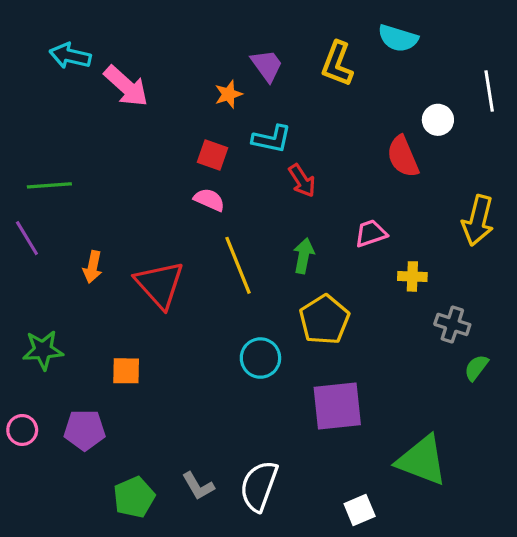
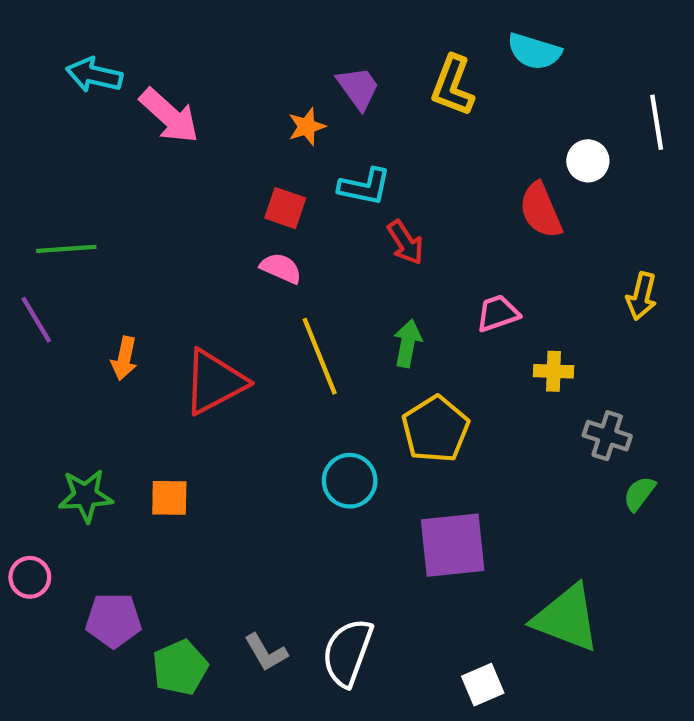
yellow arrow: (478, 221) -> (642, 296), size x0.7
red triangle: (160, 284) -> (214, 382), turned 44
green star: (43, 350) -> (86, 496), moved
purple pentagon: (85, 430) -> (114, 620), moved

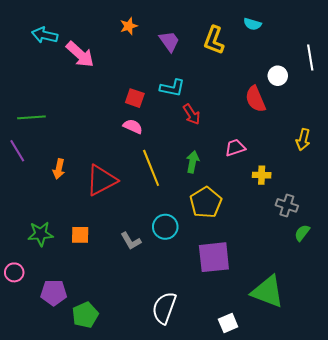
cyan semicircle: (534, 51) -> (252, 24), size x0.7
orange star: (307, 127) -> (129, 26), moved
gray L-shape: (266, 652) -> (131, 241), moved

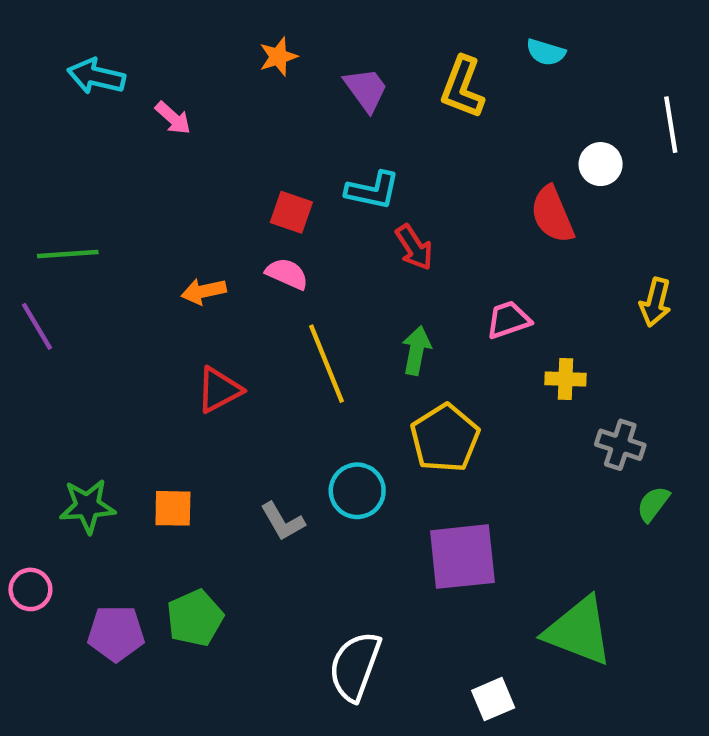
pink arrow: (80, 54) -> (173, 118), size x0.6
orange arrow: (59, 169) -> (204, 291), moved, turned 66
red triangle: (101, 180) -> (219, 390), size x0.7
green pentagon: (85, 315) -> (195, 618), moved

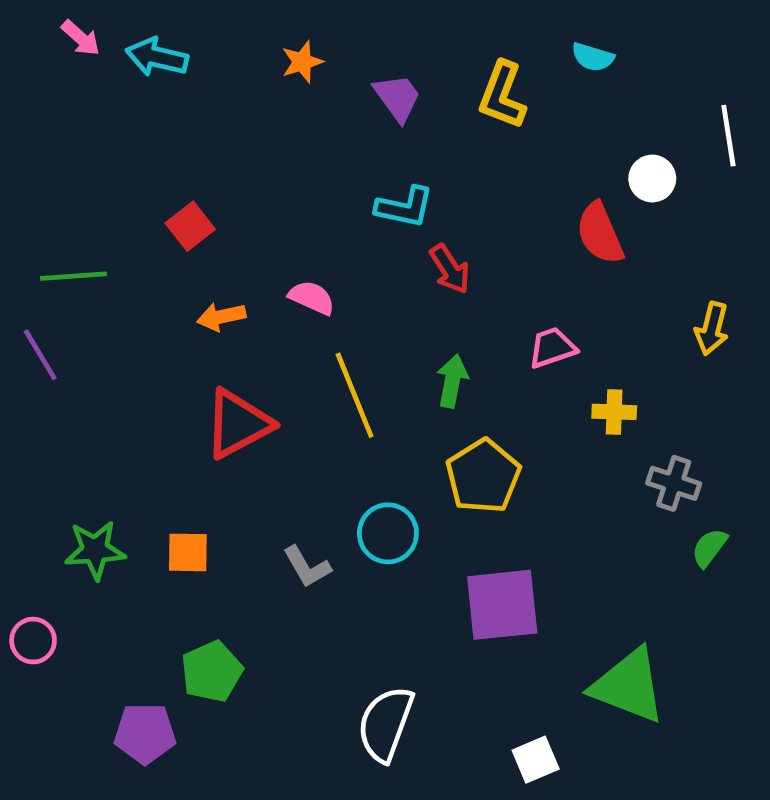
cyan arrow: (96, 76) -> (157, 57), moved
pink arrow: (173, 118) -> (81, 38), moved
red square: (291, 212) -> (190, 226), moved, turned 33
red triangle: (219, 390) -> (238, 424), size x1.4
purple pentagon: (116, 633) -> (145, 733), moved

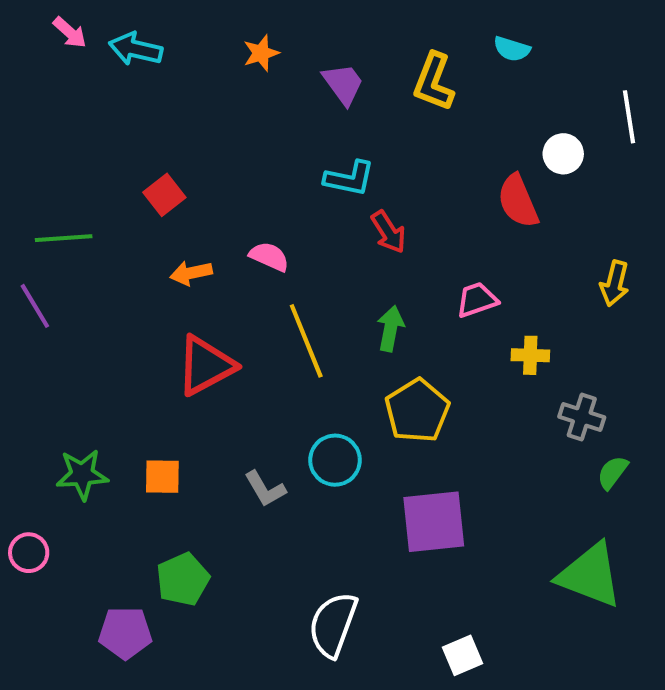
green triangle: (628, 686) -> (590, 575), moved

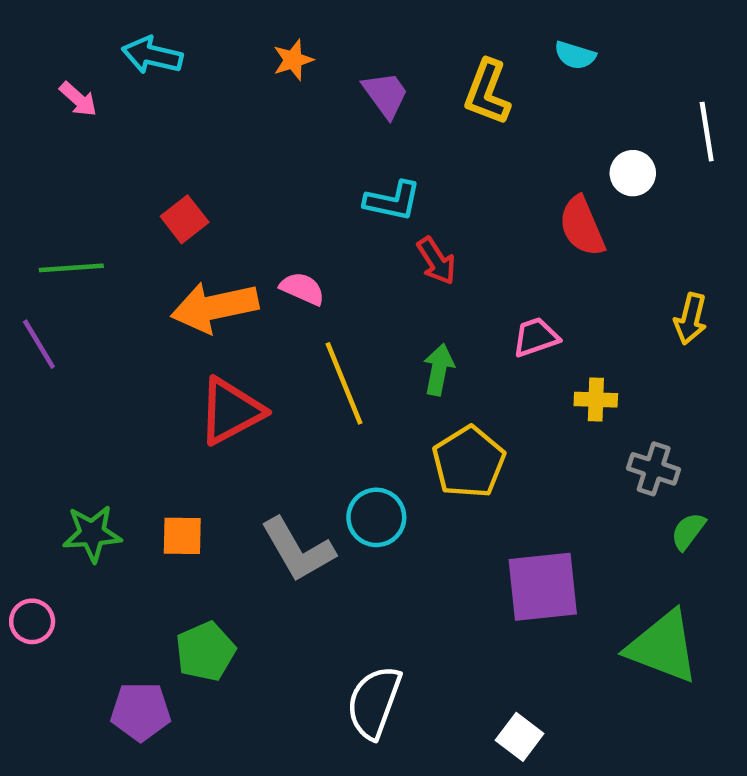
pink arrow: (70, 33) -> (78, 99), moved
orange arrow: (191, 273) -> (215, 307), size x1.8
gray L-shape: (265, 489) -> (298, 550), size x1.6
purple square: (434, 522) -> (543, 587), moved
white square: (462, 655) -> (520, 737), turned -30

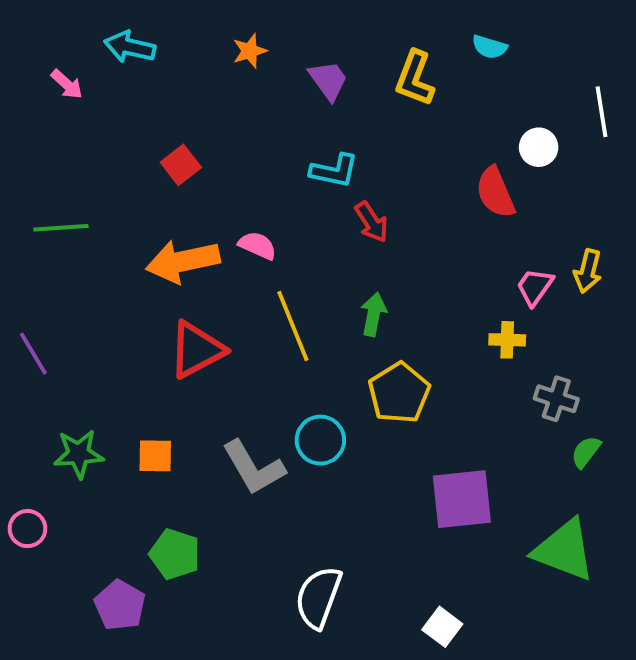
red square: (185, 219) -> (181, 165), moved
pink trapezoid: (536, 337) -> (535, 287), moved, turned -36
purple line: (39, 344) -> (33, 354), moved
green pentagon: (205, 651) -> (175, 554), turned -30
purple pentagon: (141, 711) -> (120, 605), turned 30

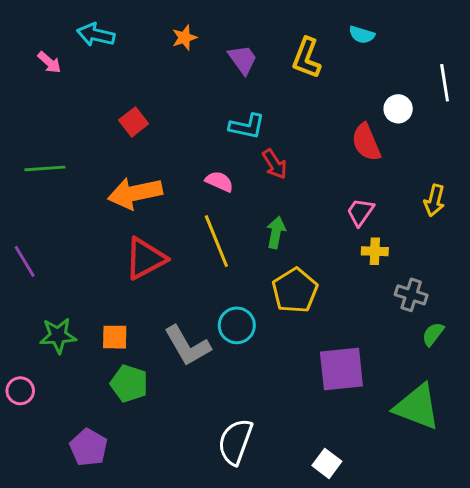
pink semicircle: (257, 245) -> (219, 182), moved
pink trapezoid: (535, 287) -> (360, 212), moved
green pentagon: (175, 554) -> (129, 384), moved

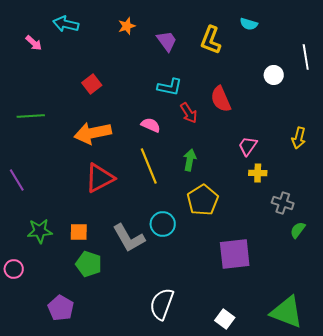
red semicircle: (366, 142) -> (221, 99), moved
green triangle: (417, 407) -> (287, 312), moved

